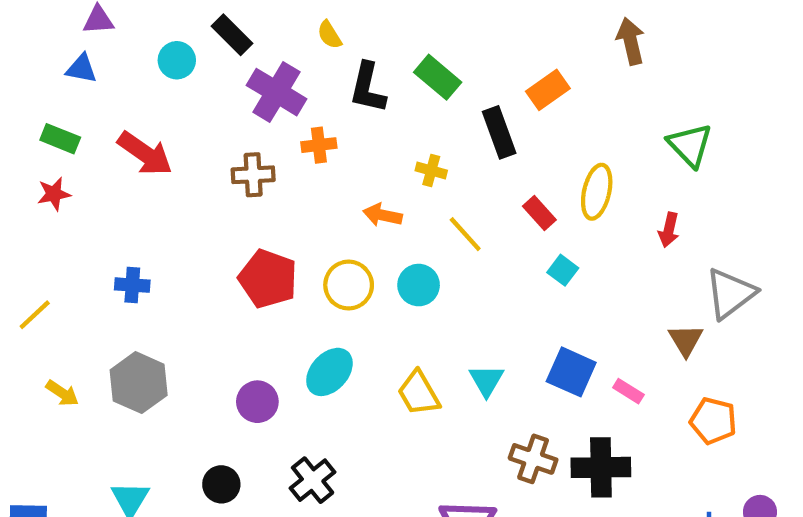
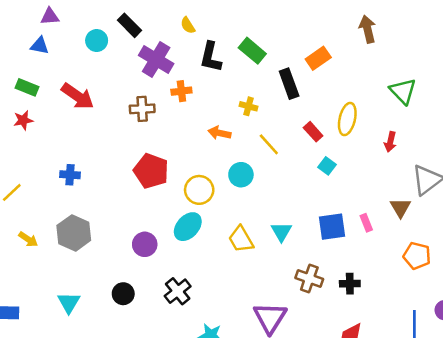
yellow circle: (349, 285) -> (199, 190), moved
blue square: (571, 372) -> (332, 227), turned -32
pink rectangle: (628, 391) -> (366, 223), moved, turned 36
black cross: (601, 467) -> (350, 284), size x0.6

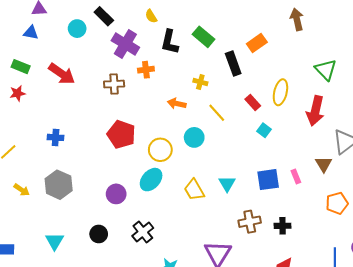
red arrow: (390, 142) -> (315, 111), size x1.8
orange pentagon: (417, 256) -> (337, 203), turned -30
brown cross: (309, 279) -> (250, 222), turned -30

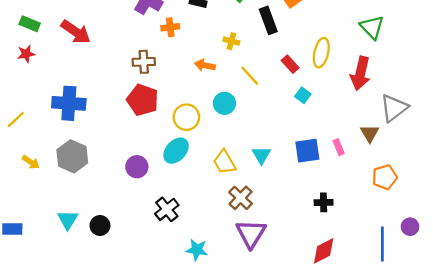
brown cross: (114, 84) -> (144, 62), moved
blue cross: (56, 137) -> (69, 103), size x1.8
brown cross: (250, 222) -> (241, 198), moved, turned -35
black circle: (99, 234) -> (100, 226), moved

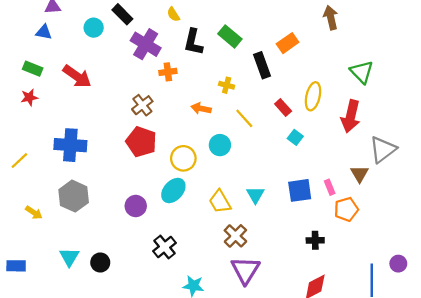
brown cross: (144, 62) -> (142, 105), turned -35
yellow arrow: (31, 162) -> (34, 213), moved
orange pentagon: (385, 177) -> (346, 209), moved

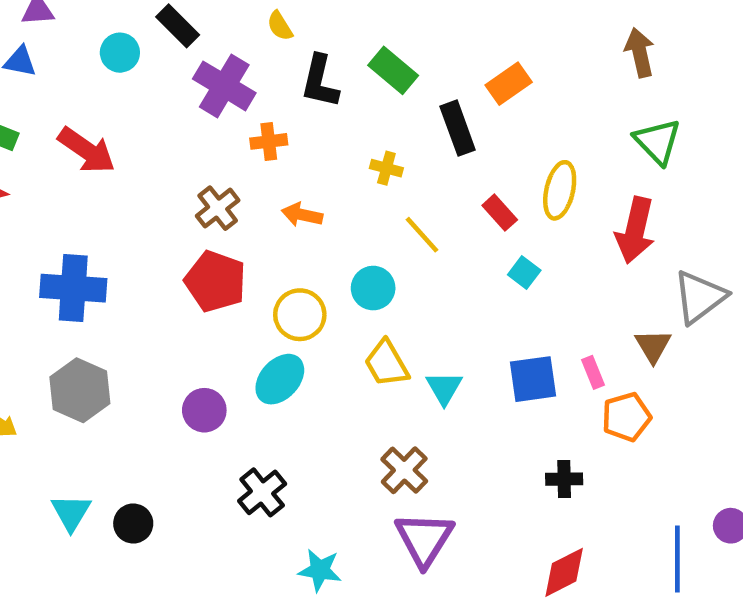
brown arrow: (331, 18) -> (640, 53), moved
orange arrow: (201, 108) -> (302, 215), moved
yellow trapezoid: (220, 202) -> (386, 364), moved

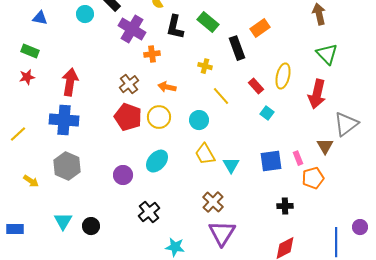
red arrow: (87, 150) -> (70, 82), moved, turned -116
yellow circle: (300, 315) -> (159, 117), moved

